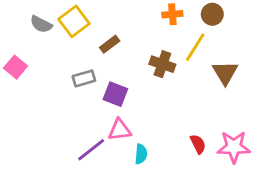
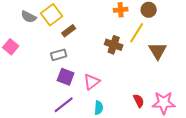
brown rectangle: (110, 44) -> (69, 31), moved
purple square: (115, 94) -> (66, 77), moved
pink triangle: (120, 130) -> (92, 82), moved, turned -30

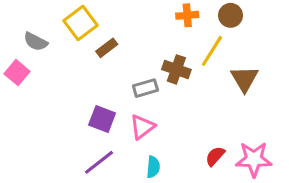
gray semicircle: (29, 17) -> (36, 42), moved
gray rectangle: (59, 55) -> (145, 88), moved
red semicircle: (139, 101) -> (215, 156), turned -112

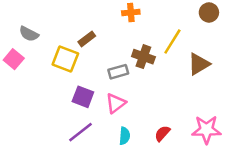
orange cross: (187, 15) -> (131, 12), moved
brown circle: (231, 15) -> (209, 12), moved
yellow square: (80, 23) -> (65, 59), moved, turned -32
brown triangle: (244, 79) -> (199, 64), turned 30
red semicircle: (215, 156) -> (162, 133), moved

